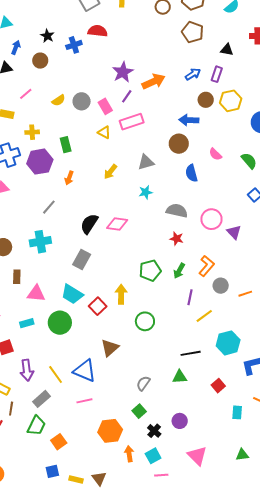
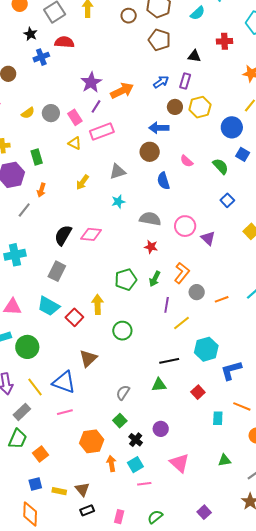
black star: (47, 36) -> (30, 34), moved
gray line: (49, 207) -> (24, 210), moved
green circle: (60, 323) -> (27, 347), moved

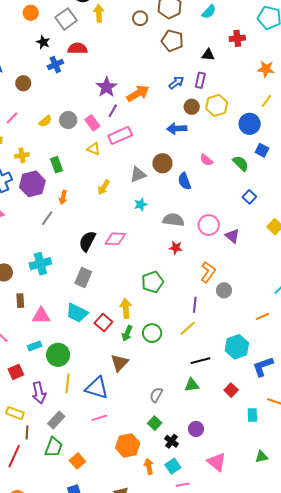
brown circle: (150, 152) -> (162, 163), moved
green arrow: (155, 279) -> (127, 333), moved
orange line: (222, 299) -> (262, 316), moved
yellow line: (181, 323) -> (188, 328), moved
yellow line: (35, 387) -> (68, 383), moved, turned 48

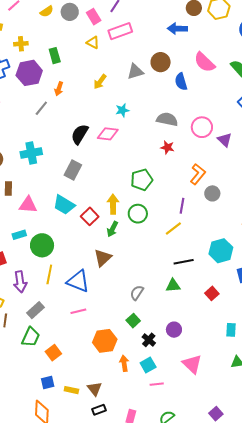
pink semicircle: (206, 160) -> (205, 62), size x1.6
cyan star: (141, 204) -> (122, 110), moved
green circle: (152, 333) -> (138, 214), moved
cyan rectangle: (252, 415) -> (231, 330), moved

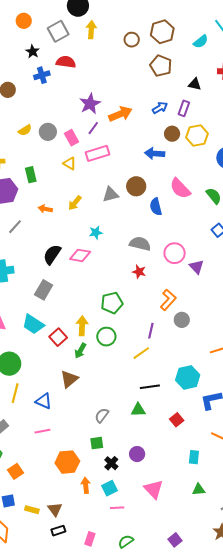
orange arrow: (59, 89) -> (45, 209), moved, turned 80
blue triangle: (78, 281) -> (44, 401), size x0.7
green square: (133, 321) -> (97, 443), turned 32

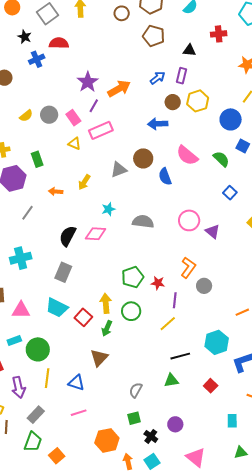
gray semicircle: (140, 244) -> (143, 222), moved
red star: (139, 272) -> (158, 283), moved

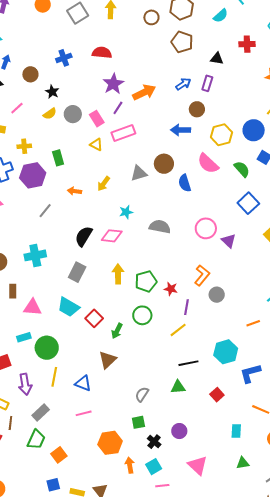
black star: (25, 37) -> (52, 92), moved
red semicircle: (59, 43) -> (102, 53), moved
yellow hexagon: (198, 101) -> (221, 135), moved
blue square: (230, 193) -> (248, 203), size x1.5
yellow arrow: (106, 303) -> (118, 274), moved

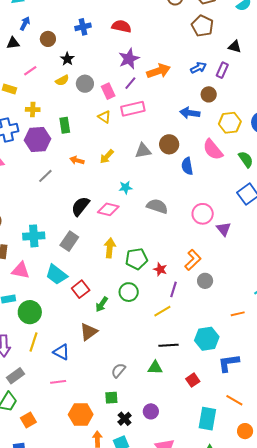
cyan cross: (35, 255) -> (34, 236), moved
cyan rectangle: (236, 431) -> (207, 419), size x1.6

